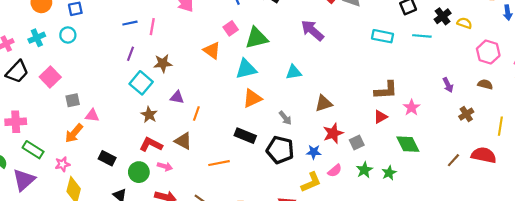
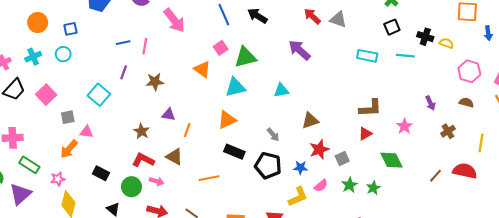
black cross: (443, 16) -> (425, 37), turned -35
cyan square: (141, 83) -> (99, 95), moved
orange triangle: (252, 98) -> (227, 120), moved
pink star: (412, 108) -> (404, 126), moved

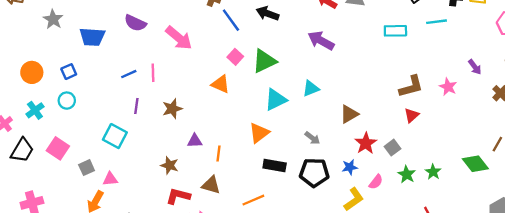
cyan triangle: (235, 87) -> (276, 100), moved
pink star: (404, 126) -> (448, 87), moved
green diamond: (392, 160) -> (475, 164), moved

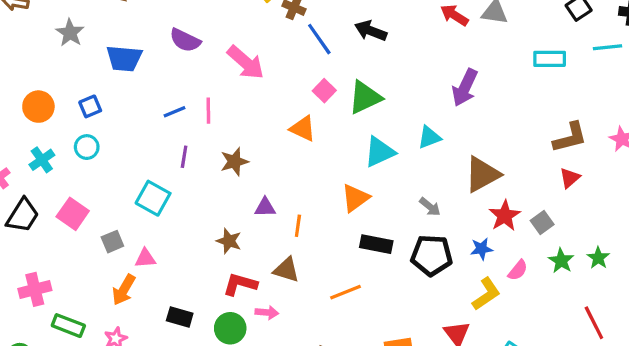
purple arrow: (321, 41) -> (465, 88), moved, turned -95
brown triangle: (349, 114) -> (482, 174), size x1.4

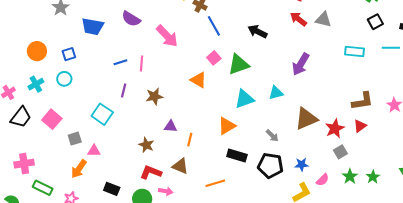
black arrow: (371, 31) -> (258, 32), moved
red star: (505, 216) -> (335, 128), moved

